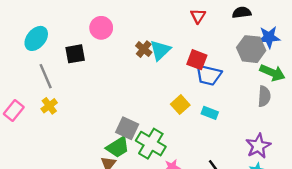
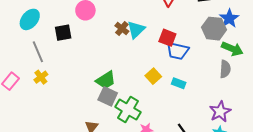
blue star: (269, 37) -> (229, 18), turned -30
green trapezoid: (118, 147) -> (106, 80), moved

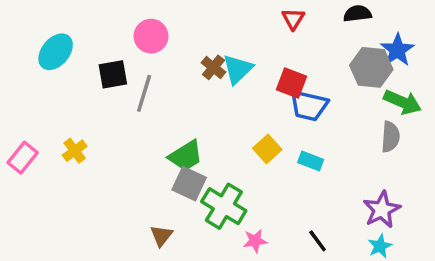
gray line: (38, 52) -> (144, 93), moved, turned 40

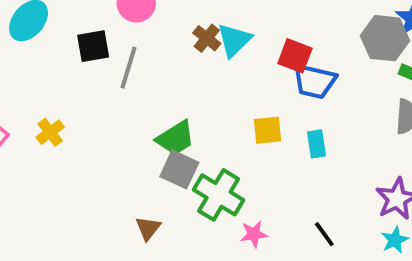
yellow square: (267, 149) -> (268, 130), turned 36
cyan rectangle: (311, 161) -> (316, 144), turned 60

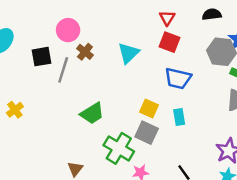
brown cross: (207, 38) -> (85, 52), moved
red square: (295, 56) -> (169, 42), moved
yellow square: (268, 130) -> (149, 109), turned 30
gray square: (179, 169) -> (147, 133), moved

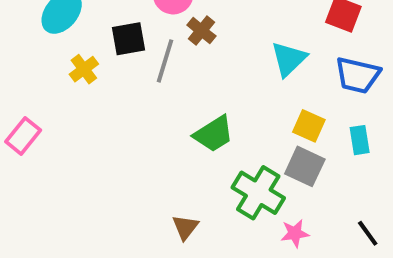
cyan triangle: (128, 53) -> (289, 59), moved
yellow cross: (15, 110) -> (84, 69), moved

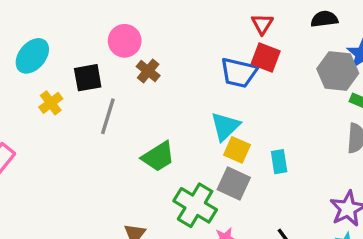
cyan triangle: (289, 59) -> (225, 126), moved
gray line: (165, 61) -> (108, 116), moved
blue trapezoid: (358, 75) -> (239, 73), moved

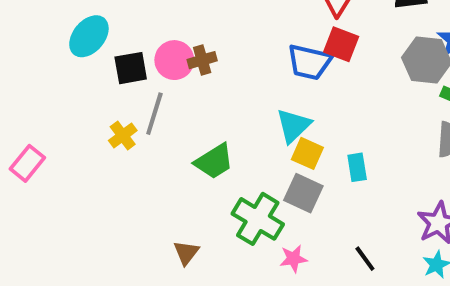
pink circle: (125, 41) -> (174, 60), moved
cyan ellipse: (32, 56) -> (89, 36), moved
brown cross: (148, 71) -> (202, 60), turned 35
yellow cross: (51, 103) -> (123, 136), moved

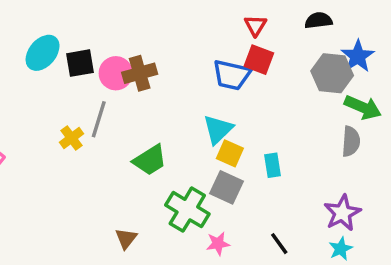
brown cross: (202, 60) -> (140, 73), size x1.4
black square: (131, 68) -> (80, 63), moved

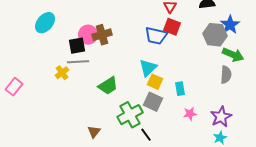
black square: (80, 63) -> (77, 46), moved
gray line: (99, 119) -> (78, 62), turned 70
green cross: (187, 210) -> (130, 115), turned 30
pink star: (218, 244) -> (190, 114), moved
black line: (279, 244) -> (146, 135), moved

